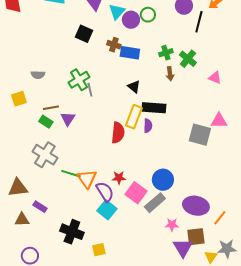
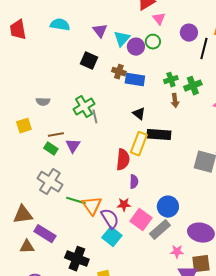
green cross: (188, 59) -> (193, 86), turned 30
purple semicircle: (148, 126) -> (134, 182), moved
purple rectangle: (40, 207) -> (45, 234), size x1.5

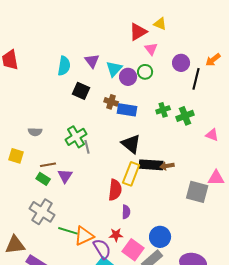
cyan semicircle: (60, 25) -> (64, 66), moved, turned 90
brown arrow: (175, 101) -> (167, 166), moved, turned 88
black triangle: (139, 114) -> (131, 144), size x1.5
yellow square: (24, 126) -> (16, 156), turned 35
orange triangle: (92, 206) -> (84, 236), turned 40

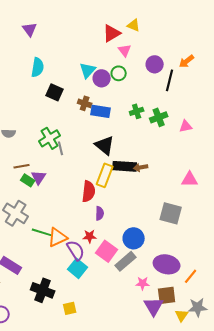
purple triangle: (92, 61) -> (30, 29), moved
pink triangle: (212, 135) -> (186, 126), moved, turned -32
green rectangle: (43, 179) -> (28, 180), moved
gray square: (197, 192) -> (171, 213), moved

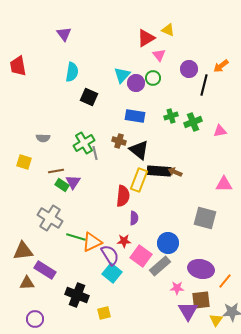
brown cross: (85, 103) -> (119, 141), moved
brown arrow: (141, 167) -> (175, 172), turned 32

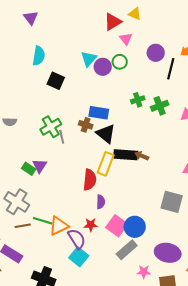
blue rectangle: (135, 116) -> (99, 113), moved
brown line: (56, 171) -> (23, 226), moved
pink square: (141, 256) -> (117, 226), moved

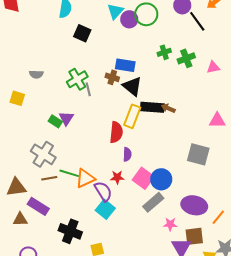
green circle: (120, 62) -> (146, 14), size x1.5
black line: (171, 69) -> (197, 21), turned -50

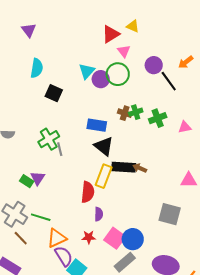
brown cross: (112, 77) -> (125, 113), moved
green line: (69, 173) -> (41, 217), moved
brown line: (49, 178) -> (21, 238), turned 56
purple semicircle: (103, 191) -> (64, 256), moved

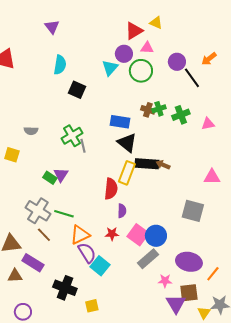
pink triangle: (124, 51) -> (147, 48), turned -48
purple circle: (101, 79) -> (124, 54), moved

